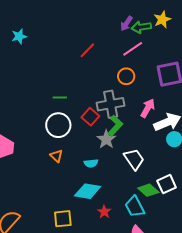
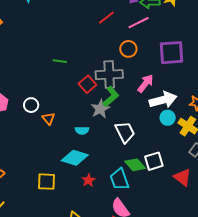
red line: (87, 50) -> (106, 18), moved
white circle: (58, 125) -> (31, 105), moved, size x0.6

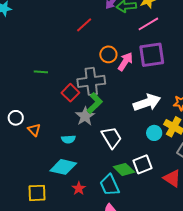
pink line: (139, 23) -> (148, 24), moved
pink arrow: (145, 83) -> (125, 62), moved
cyan circle: (168, 118) -> (154, 133), moved

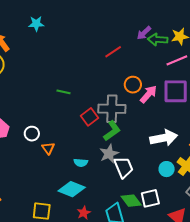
gray star: (85, 116) -> (109, 154), moved

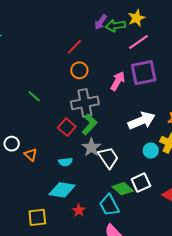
orange circle: (133, 85) -> (79, 70), moved
green line: (64, 92) -> (34, 96), turned 40
red square: (90, 117) -> (67, 127), moved

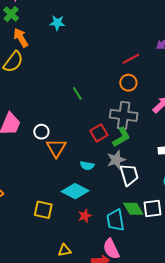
orange triangle: (31, 155) -> (56, 148), size x1.5

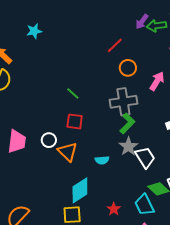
orange circle: (128, 83) -> (128, 68), moved
red square: (99, 133) -> (75, 121), moved, turned -36
cyan diamond: (75, 191) -> (80, 190), moved, turned -44

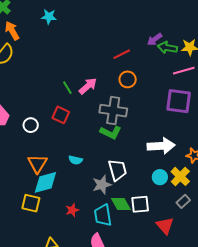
pink arrow: (157, 81) -> (88, 86), moved
green L-shape: (127, 123) -> (111, 132), turned 55
gray star: (128, 146) -> (102, 185), moved
orange triangle: (68, 152) -> (37, 164), moved

